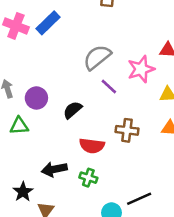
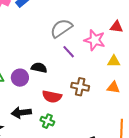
pink star: (141, 69) -> (95, 40), turned 30
purple circle: (36, 98) -> (20, 78), moved
black semicircle: (72, 110) -> (39, 68), turned 49

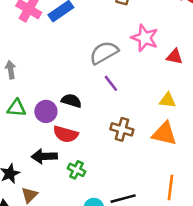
pink star: (95, 40) -> (145, 38), moved
orange triangle: (113, 87) -> (164, 134), size x1.5
red semicircle: (52, 97) -> (66, 134), moved

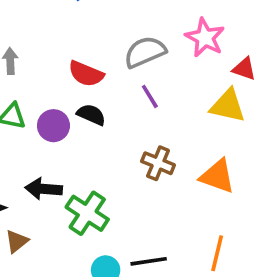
yellow triangle: (168, 100) -> (228, 106), moved, size x1.5
red semicircle: (66, 134) -> (86, 74), moved
green cross: (76, 170) -> (87, 213), size x1.6

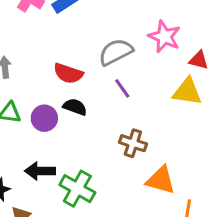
orange triangle: (217, 176) -> (161, 180), moved

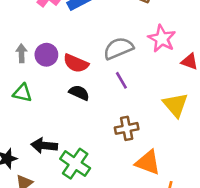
yellow triangle: (187, 92) -> (175, 105), moved, turned 36
purple circle: (44, 118) -> (46, 55), moved
brown cross: (133, 143) -> (127, 128), turned -35

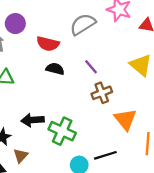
purple circle: (46, 55) -> (15, 24), moved
purple line: (121, 80) -> (91, 67), moved
orange triangle: (148, 162) -> (125, 119), turned 40

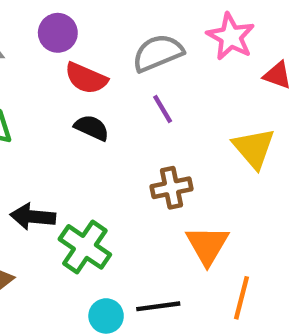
purple circle: (15, 24) -> (58, 33), moved
purple line: (91, 67) -> (163, 109), moved

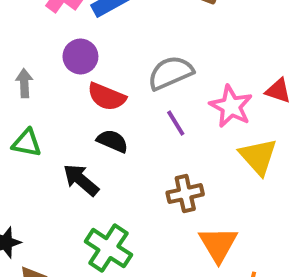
pink star: (231, 37) -> (231, 106), moved
black arrow: (33, 217) -> (81, 180), moved, turned 36

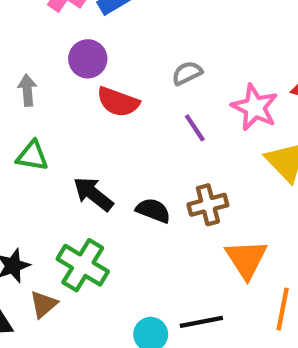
gray semicircle: (170, 73) -> (187, 73), size x0.6
black semicircle: (112, 141) -> (153, 210), moved
green cross: (108, 248) -> (83, 265), moved

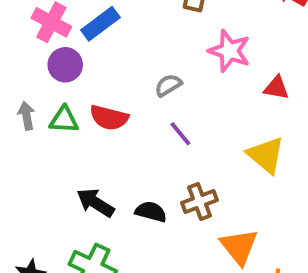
purple circle: (88, 59) -> (65, 65), moved
pink star: (255, 107) -> (229, 51), moved
green triangle: (32, 156) -> (64, 120), moved

